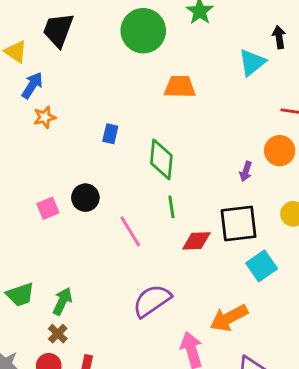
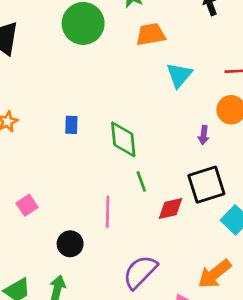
cyan triangle: (252, 63) -> (179, 75), moved
orange trapezoid: (180, 87) -> (151, 34), moved
black circle: (85, 198) -> (70, 244), moved
pink line: (130, 231) -> (108, 212), turned 44

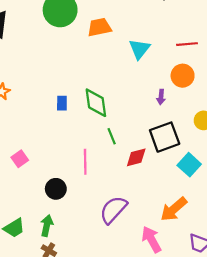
orange trapezoid: (151, 34) -> (99, 27), moved
blue rectangle: (71, 125) -> (62, 103), moved

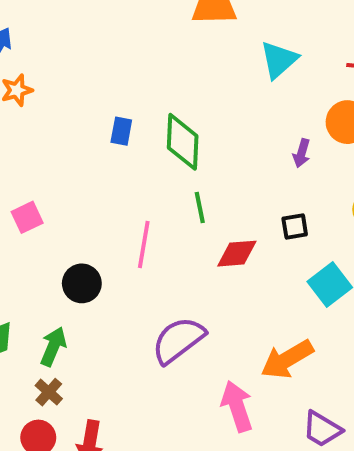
black square: (165, 137) -> (295, 227), size x0.5

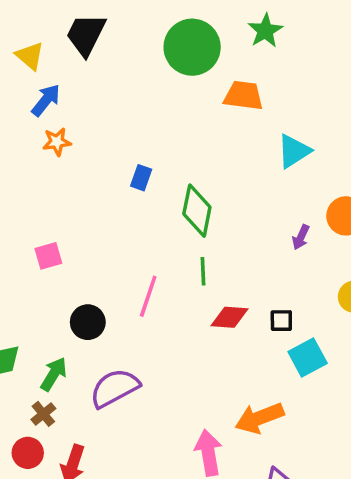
blue rectangle: (121, 131) -> (141, 178), moved
black square: (295, 227) -> (281, 321), moved
purple semicircle: (178, 340) -> (115, 388), moved

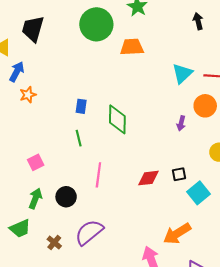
cyan triangle: (294, 151) -> (182, 73), moved
green line: (203, 271) -> (79, 138), moved
green arrow: (54, 374) -> (35, 198), moved
brown cross: (43, 414) -> (54, 243), moved

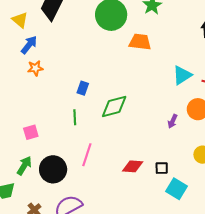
green diamond: (117, 119) -> (114, 107), turned 64
cyan square: (199, 193) -> (177, 189), turned -30
black circle: (66, 197) -> (53, 169), size x1.4

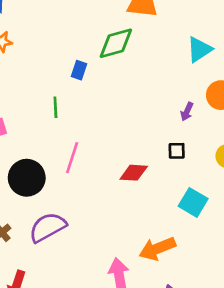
blue rectangle: (83, 88) -> (79, 70), moved
green diamond: (114, 107) -> (116, 43), moved
black square: (162, 168) -> (177, 151), moved

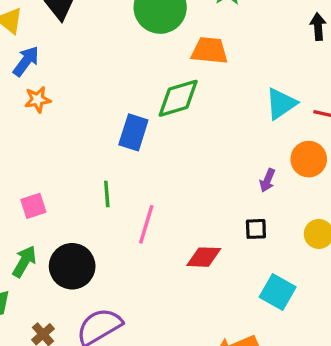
blue rectangle: (79, 70) -> (133, 132), size x1.5
green line: (55, 107) -> (107, 194), moved
pink line: (72, 158) -> (146, 224), moved

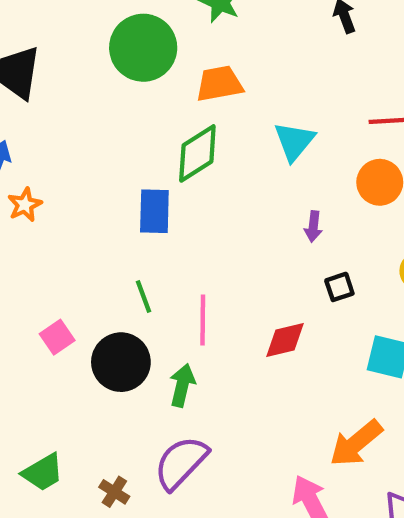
cyan triangle: (281, 104) -> (294, 141), moved
purple arrow: (267, 180) -> (313, 226), moved
green arrow: (24, 262) -> (182, 385), moved
black circle: (72, 266) -> (121, 362), moved

